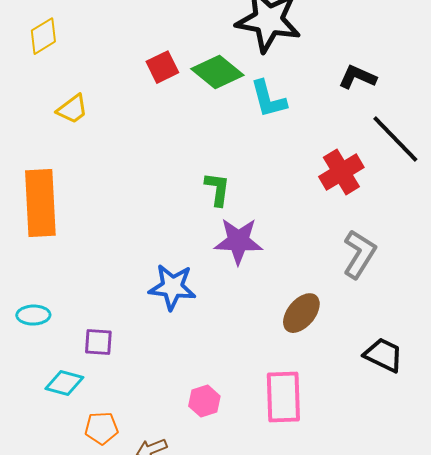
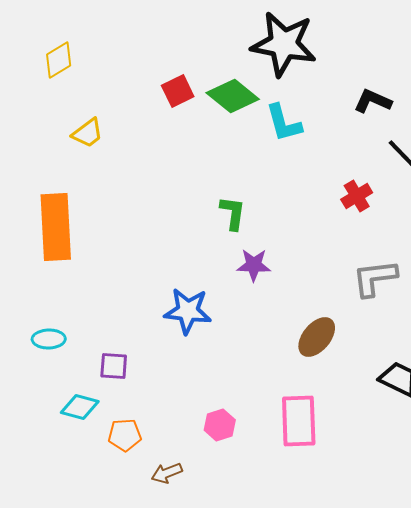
red cross: (341, 172) -> (357, 196), size x0.7
purple star: (238, 241) -> (254, 265), size x0.7
gray L-shape: (359, 254) -> (375, 278), turned -129
orange pentagon: (101, 428) -> (125, 435), moved

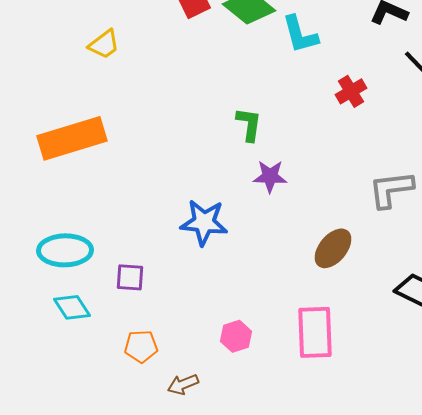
red cross: (357, 196) -> (351, 91), moved
orange rectangle: (56, 227) -> (72, 138), turned 76
cyan ellipse: (49, 339) -> (65, 250), size x1.6
cyan diamond: (80, 407) -> (72, 307), moved, turned 42

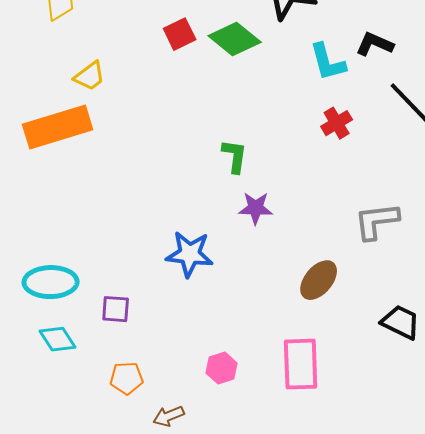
cyan L-shape: (300, 34) -> (328, 62), moved
orange rectangle: (72, 138) -> (58, 127), moved

